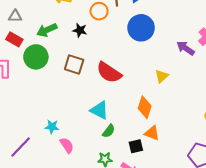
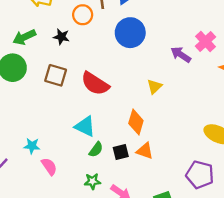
black square: (136, 146) -> (121, 152), moved

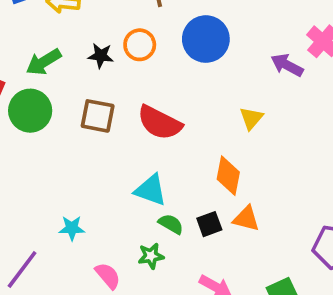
orange circle: (83, 15) -> (140, 45), moved
green semicircle: (96, 150) -> (171, 224), turned -91
pink semicircle: (49, 166) -> (108, 276), moved
green star: (92, 181) -> (151, 256), moved

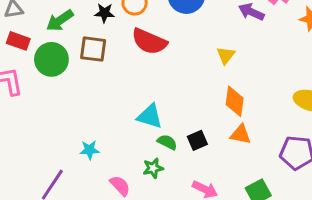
brown square: (98, 116) -> (93, 49), moved
red semicircle: (160, 123) -> (149, 41), moved
orange diamond: (228, 176) -> (235, 101), moved
orange triangle: (246, 219) -> (241, 134), moved

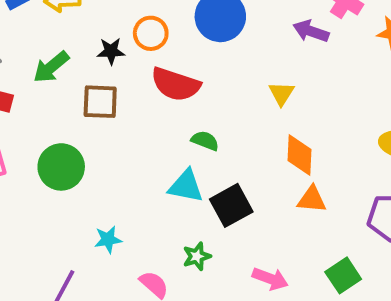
green circle: (51, 59) -> (61, 167), moved
black square: (197, 140) -> (231, 205), moved, size x1.5
green semicircle: (167, 142) -> (205, 141), moved

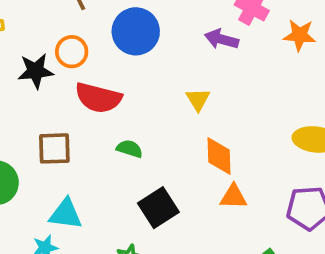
black star: (111, 51) -> (36, 71), size x1.4
brown square: (100, 102) -> (54, 148), moved
cyan triangle: (186, 186) -> (66, 214), moved

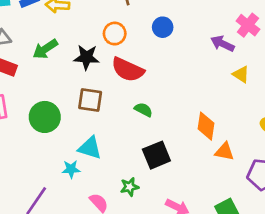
blue circle: (136, 31) -> (163, 27), size x0.6
black star: (36, 71) -> (86, 57), moved
yellow triangle: (198, 100) -> (241, 74), moved, turned -36
orange triangle: (233, 197) -> (224, 152), moved

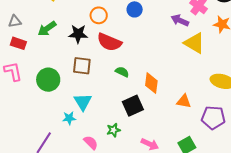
yellow triangle: (241, 74) -> (194, 43), size x1.6
orange diamond: (206, 126) -> (151, 83), moved
cyan triangle: (90, 148) -> (83, 102), turned 42

